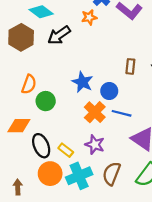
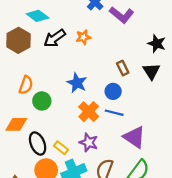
orange star: (89, 17) -> (83, 37), moved
brown rectangle: (130, 66) -> (123, 68), turned -32
blue circle: (109, 91) -> (113, 91), moved

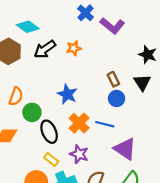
blue circle: (113, 91) -> (117, 98), moved
black ellipse: (38, 144) -> (49, 132), moved

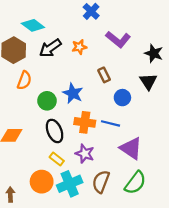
purple L-shape: (112, 26) -> (118, 39), moved
brown rectangle: (113, 79) -> (104, 75), moved
orange semicircle: (16, 96) -> (24, 80), moved
green circle: (32, 112) -> (47, 101), moved
orange cross: (79, 123) -> (85, 122), turned -36

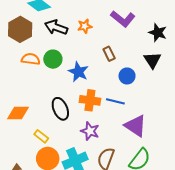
black arrow: (50, 48) -> (56, 27), turned 55
orange semicircle: (24, 80) -> (31, 59), turned -102
green circle: (47, 101) -> (53, 59), moved
yellow rectangle: (57, 159) -> (41, 136), moved

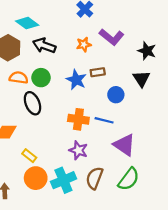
orange star: (85, 26) -> (84, 44), moved
brown rectangle: (109, 54) -> (98, 72), turned -72
blue star: (78, 72) -> (76, 80), moved
black ellipse: (60, 109) -> (32, 103), moved

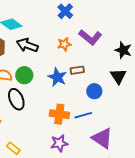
blue line: (104, 120) -> (83, 115), turned -30
purple star: (78, 150) -> (59, 143), turned -30

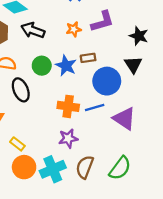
purple L-shape: (90, 37) -> (102, 22), turned -55
green circle: (24, 75) -> (42, 66), moved
blue circle: (94, 91) -> (107, 81), size x1.6
purple triangle: (102, 138) -> (124, 119), moved

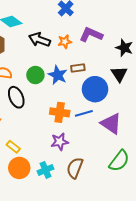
purple L-shape: (102, 22) -> (91, 35), turned -140
black arrow: (33, 30) -> (39, 40), moved
green semicircle: (120, 168) -> (119, 161), moved
cyan cross: (53, 169) -> (46, 170), size x0.7

